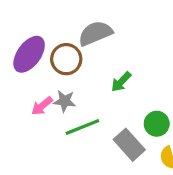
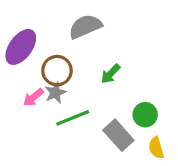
brown circle: (66, 59) -> (57, 71), moved
gray star: (65, 101) -> (55, 93), turned -30

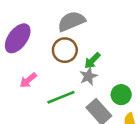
brown circle: (57, 71) -> (65, 50), moved
gray star: (55, 93) -> (88, 76), moved

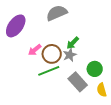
brown circle: (65, 50) -> (52, 54), moved
pink arrow: (28, 80) -> (35, 50), moved

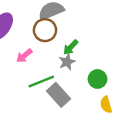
brown circle: (52, 54) -> (45, 30), moved
gray rectangle: (78, 82) -> (58, 95), moved

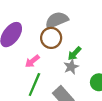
green line: (41, 81) -> (34, 85), moved, turned -45

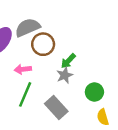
gray semicircle: (57, 20) -> (28, 27), moved
pink arrow: (32, 61) -> (23, 69), turned 32

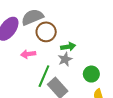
green arrow: (68, 61) -> (68, 47), turned -144
green line: (25, 94) -> (44, 76), moved

